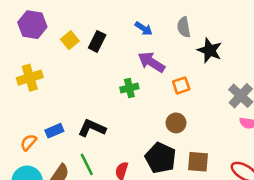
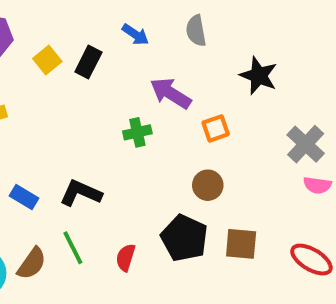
gray semicircle: (184, 27) -> (196, 31), moved
blue arrow: (144, 28) -> (135, 35), moved
blue rectangle: (54, 131) -> (24, 197), turned 54

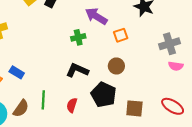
gray cross: (306, 144) -> (169, 44), turned 30
black L-shape: (81, 193) -> (77, 70), moved
brown square: (241, 244) -> (134, 108), moved
green line: (73, 248) -> (43, 100), turned 30

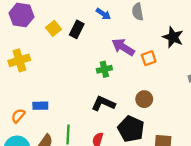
orange square: (121, 35) -> (149, 58), moved
blue rectangle: (17, 72) -> (40, 106), turned -32

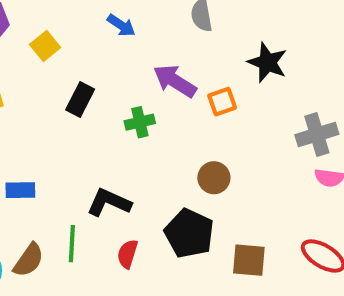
blue arrow: (103, 14) -> (121, 25), moved
black rectangle: (77, 29) -> (80, 100), moved
black L-shape: (103, 104) -> (109, 202), moved

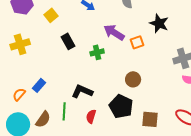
black rectangle: (80, 100) -> (68, 41), turned -56
blue rectangle: (20, 190) -> (39, 85), turned -48

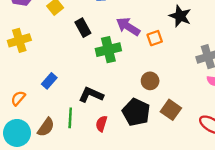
black rectangle: (68, 41) -> (83, 28), moved
green cross: (97, 52) -> (108, 50), size x1.5
blue rectangle: (39, 85) -> (49, 81), moved
brown square: (150, 119) -> (171, 110), moved, turned 30

